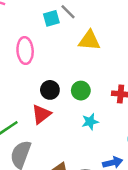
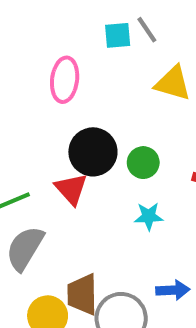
black circle: (50, 90) -> (93, 152), size x1.5
red triangle: (41, 114) -> (71, 189), turned -45

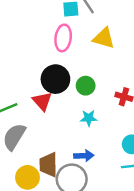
pink ellipse: (65, 80) -> (63, 38), moved
blue arrow: (173, 290) -> (84, 156), moved

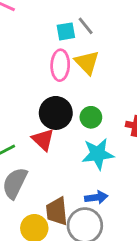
yellow triangle: (104, 38) -> (87, 62), moved, turned 35
cyan star: (89, 118) -> (98, 154), size x1.6

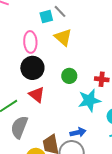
pink ellipse: (60, 65) -> (30, 42), moved
black circle: (56, 113) -> (32, 68), moved
cyan star: (98, 154) -> (89, 100), moved

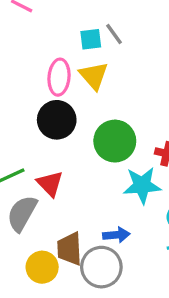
yellow triangle: (63, 37) -> (94, 76), moved
green circle: (69, 76) -> (115, 141), size x1.6
red triangle: (37, 95) -> (50, 184), moved

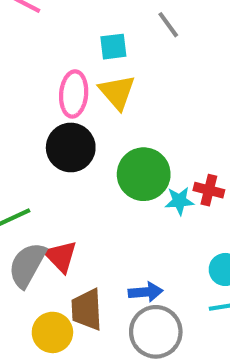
gray line: (114, 34) -> (168, 25), moved
red triangle: (50, 184) -> (61, 256), moved
cyan star: (142, 185) -> (179, 201), moved, size x0.6
gray circle: (101, 267) -> (156, 332), moved

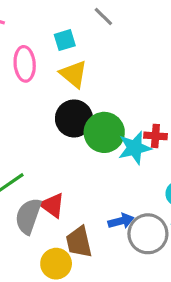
pink ellipse: (74, 94) -> (25, 64), moved
black circle: (71, 147) -> (74, 118), moved
cyan star: (179, 201) -> (135, 148), size x1.5
gray circle: (156, 332) -> (148, 234), moved

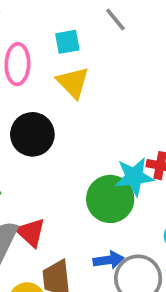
black circle: (74, 118) -> (32, 134), moved
green circle: (104, 132) -> (110, 199), moved

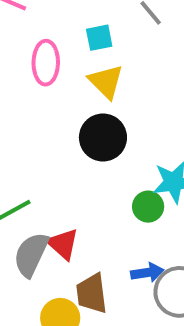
black circle: (32, 134) -> (103, 137), moved
green circle: (110, 199) -> (148, 207), size x0.6

